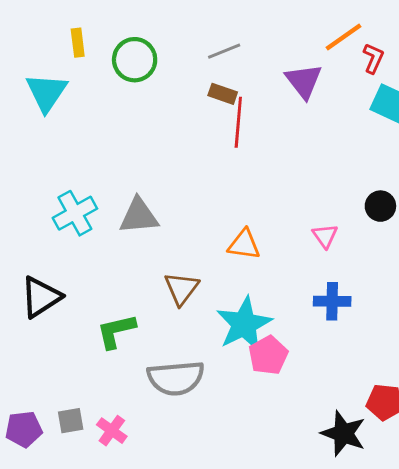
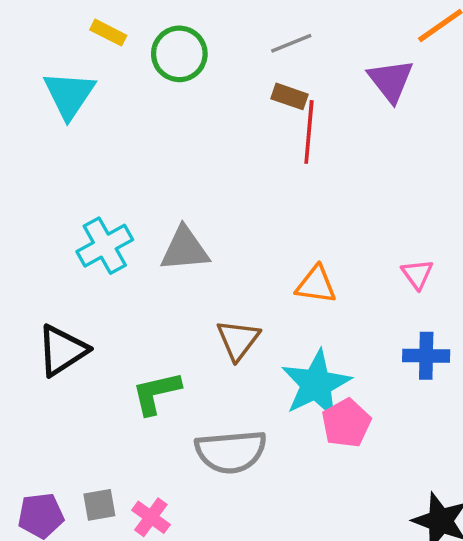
yellow rectangle: (78, 43) -> (108, 33), turned -56

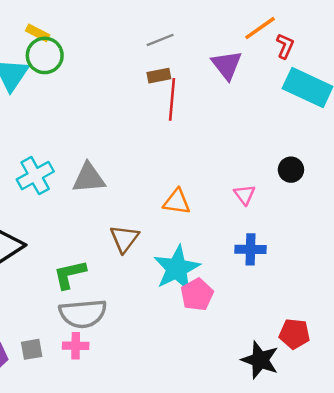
green circle: (179, 54) -> (45, 55), moved
brown rectangle: (289, 96) -> (159, 76), turned -30
gray semicircle: (231, 452) -> (83, 314), moved
pink cross: (151, 517) -> (76, 346), moved, turned -35

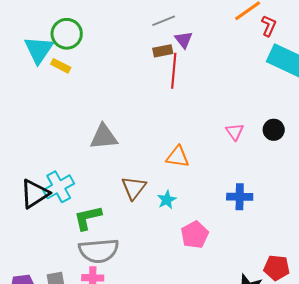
yellow rectangle: (38, 33) -> (61, 66), moved
purple triangle: (227, 65) -> (184, 40), moved, size x0.7
cyan cross: (35, 176) -> (59, 187), moved
pink triangle: (245, 195) -> (235, 132), moved
cyan star: (177, 268) -> (167, 200), moved, size x0.5

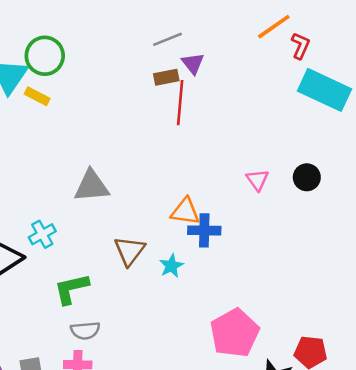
cyan cross: (59, 187) -> (42, 234), moved, size x0.7
blue cross: (240, 197) -> (204, 230), moved
pink pentagon: (195, 235) -> (235, 333), moved, size x1.4
gray semicircle: (99, 251) -> (85, 330), size x0.6

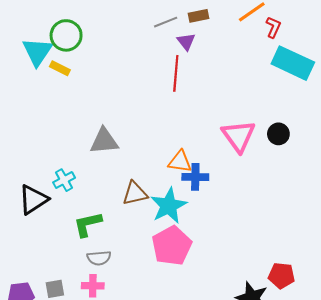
brown rectangle: (166, 77) -> (198, 16), moved
pink triangle: (257, 180) -> (238, 136), size x1.8
brown triangle: (130, 251) -> (135, 193), turned 40
cyan star: (171, 266) -> (169, 206), size x1.8
pink pentagon: (235, 333) -> (172, 246), moved

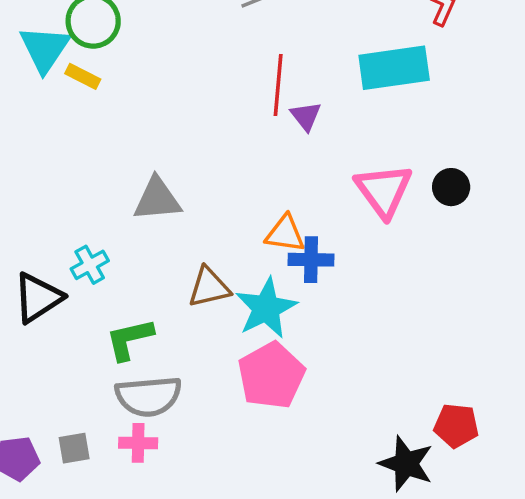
purple triangle: (186, 42) -> (306, 116), moved
cyan rectangle: (293, 63) -> (394, 68), moved, turned -33
gray semicircle: (99, 258) -> (149, 396), size x1.6

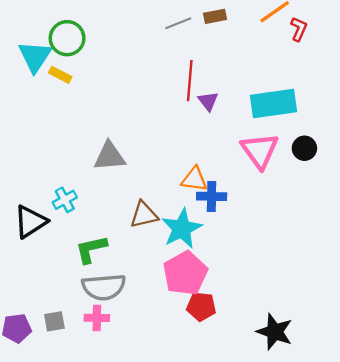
cyan rectangle: (394, 68) -> (273, 104), moved
red pentagon: (456, 426) -> (201, 306), moved

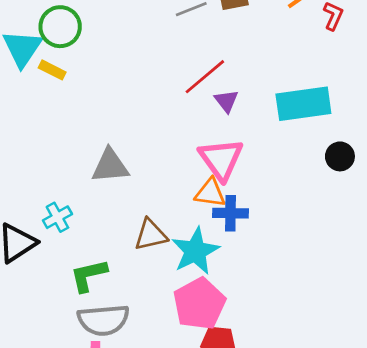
red line: (190, 81) -> (205, 77), turned 45
pink triangle: (260, 151) -> (221, 159), moved

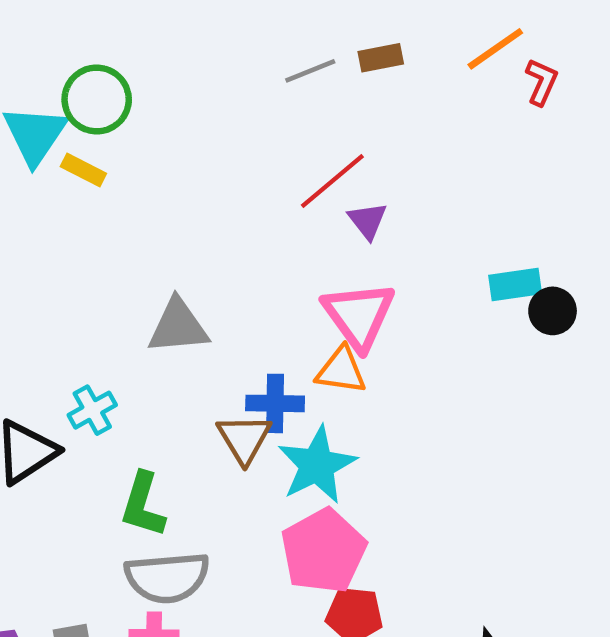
cyan rectangle: (303, 104) -> (515, 284), moved, size x0.6
blue cross: (230, 213) -> (275, 403), moved
brown triangle: (151, 235) -> (244, 439), turned -48
green L-shape: (89, 275) -> (143, 505), turned -60

